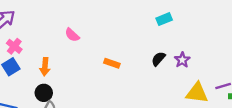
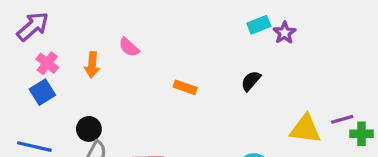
purple star: (182, 60) -> (284, 33), moved
orange arrow: (45, 67) -> (92, 65), moved

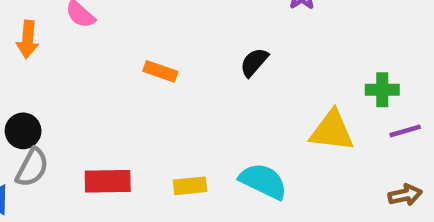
purple line: (342, 119) -> (405, 131), moved
green cross: (361, 134) -> (382, 90), moved

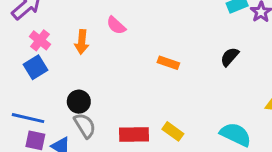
gray semicircle: (32, 168) -> (85, 125), turned -60
yellow rectangle: (190, 186) -> (173, 131), moved, turned 42

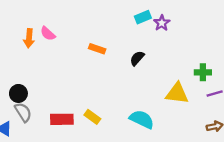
orange arrow: (82, 42) -> (29, 38), moved
orange rectangle: (168, 63) -> (97, 49), moved

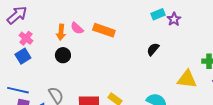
orange rectangle: (97, 49) -> (104, 30), moved, size x1.5
black circle: (18, 93) -> (63, 55), moved

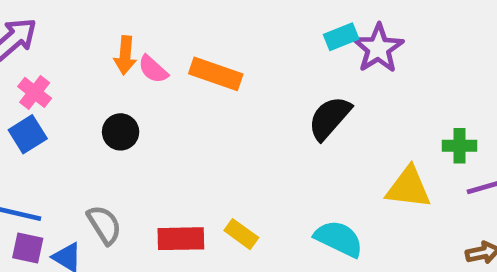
purple star: (174, 19) -> (378, 48), size x1.5
orange arrow: (61, 32) -> (125, 55), moved
black semicircle: (153, 49) -> (330, 118), size x1.5

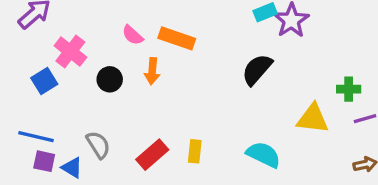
orange arrow: (125, 55) -> (152, 71), moved
pink cross: (35, 92) -> (70, 51), moved, size x1.4
yellow rectangle: (241, 234) -> (195, 151), turned 60
red rectangle: (181, 239) -> (152, 155), turned -40

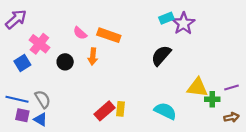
green cross: (349, 89) -> (212, 99), moved
gray semicircle: (98, 145) -> (43, 99), moved
red rectangle: (152, 155) -> (105, 111), moved

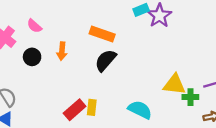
pink semicircle: (80, 33) -> (34, 26), moved
orange rectangle: (109, 35) -> (102, 34), moved
black semicircle: (161, 55) -> (106, 60), moved

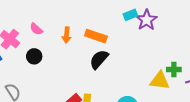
orange arrow: (62, 51) -> (67, 35), moved
green cross: (190, 97) -> (174, 70), moved

